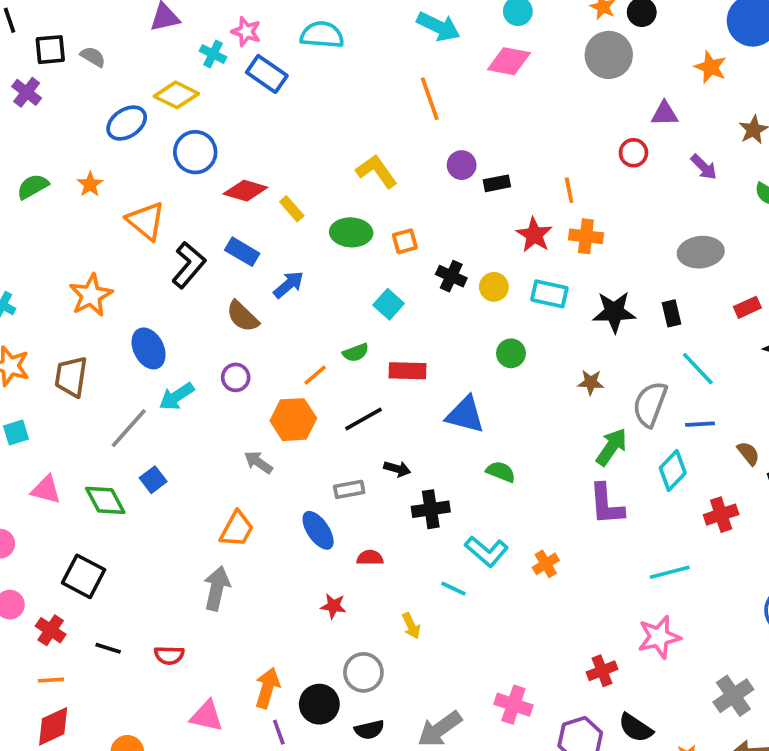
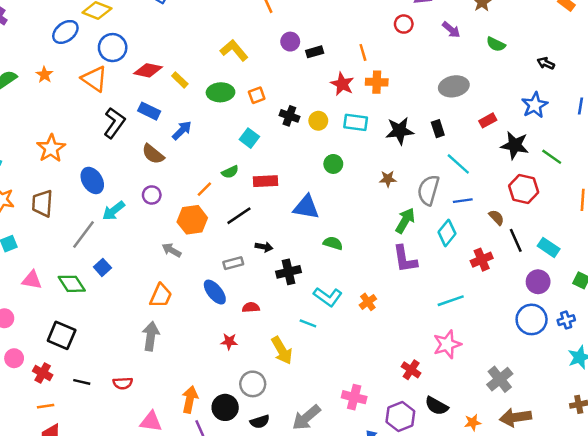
orange triangle: (146, 221) -> (94, 79), moved
yellow arrow: (411, 626) -> (282, 350), size x1.6
red cross: (602, 671) -> (411, 370), turned -30

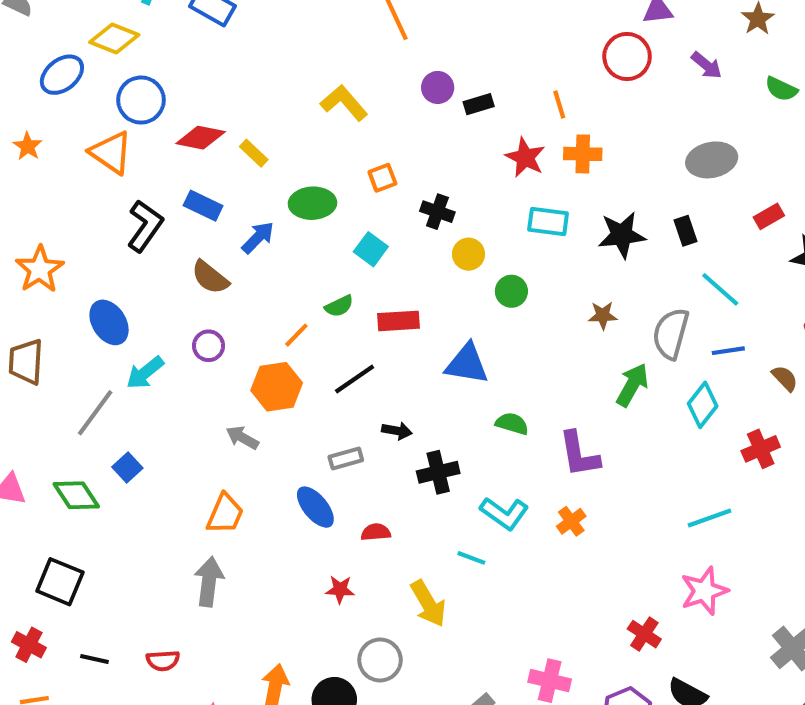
red circle: (404, 24) -> (627, 56), size x1.5
green ellipse: (220, 92) -> (312, 203), moved
yellow circle: (318, 121) -> (468, 254), moved
purple L-shape: (405, 259) -> (579, 454), moved

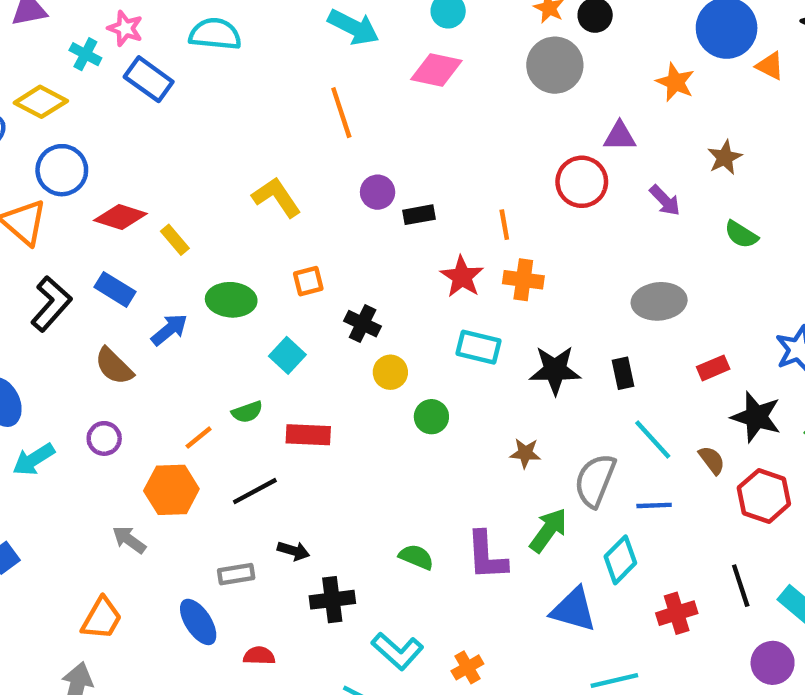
blue triangle: (467, 364) -> (574, 610), moved
brown semicircle: (785, 378) -> (712, 460), moved
purple L-shape: (579, 454) -> (487, 556), moved

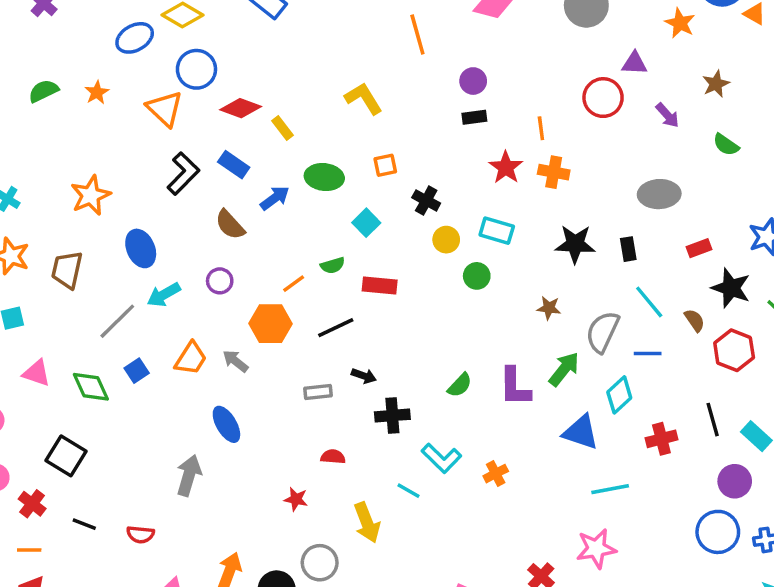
purple circle: (378, 192) -> (473, 81), moved
cyan rectangle: (479, 347) -> (497, 231), moved
green semicircle: (416, 557) -> (460, 385), turned 108
orange trapezoid: (102, 618) -> (191, 358), moved
blue ellipse: (198, 622) -> (226, 424), moved

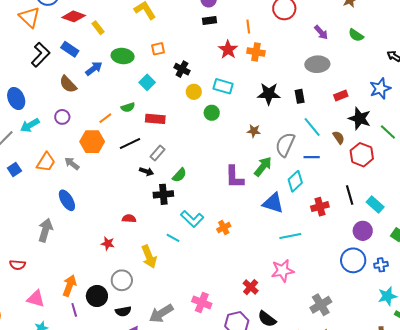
purple arrow: (667, 115) -> (321, 32), moved
green semicircle: (460, 385) -> (179, 175), moved
gray rectangle: (318, 392) -> (158, 153), moved, turned -42

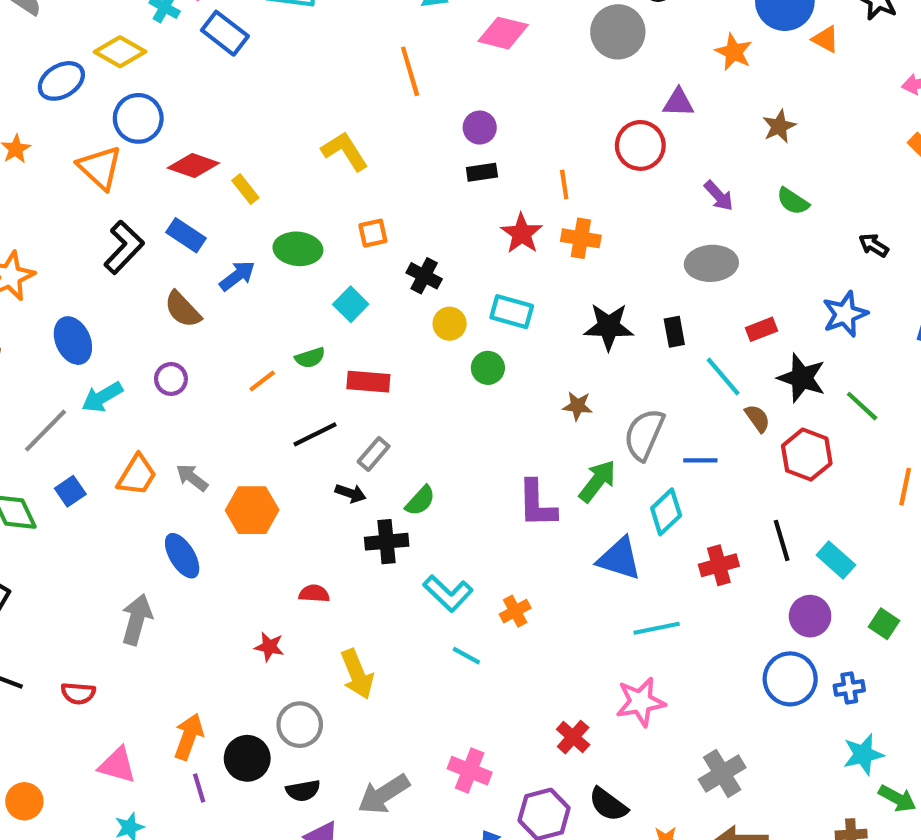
cyan line: (312, 127) -> (723, 376), moved
orange hexagon: (92, 142) -> (252, 510), moved
cyan line: (173, 238) -> (466, 656), moved

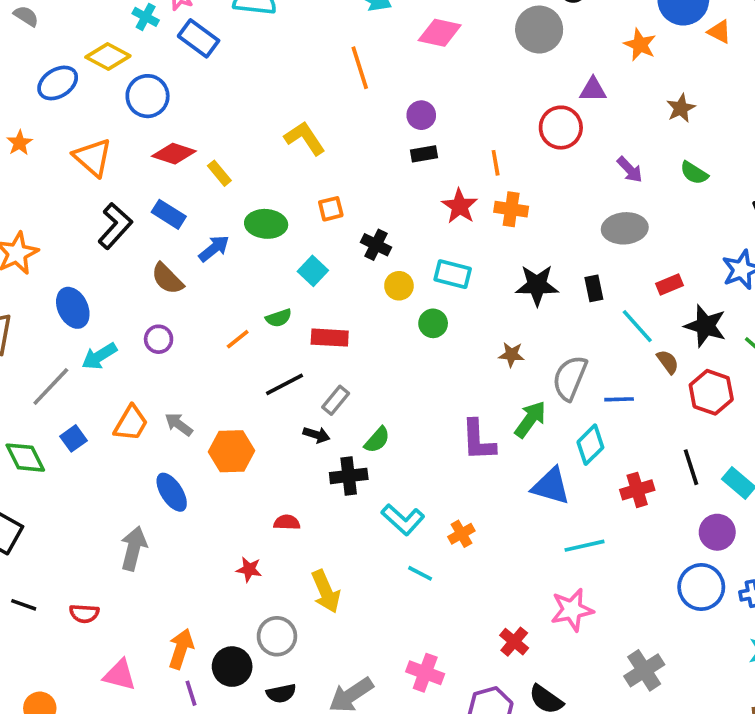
blue circle: (138, 118) -> (148, 96), moved

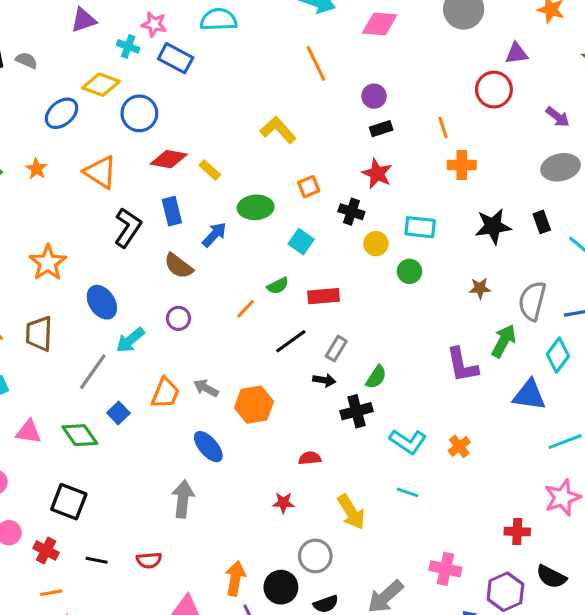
red star: (460, 206) -> (377, 174), moved
blue rectangle: (169, 214) -> (172, 211), turned 52
cyan line: (420, 573) -> (408, 492), moved
red cross: (514, 642) -> (517, 532), turned -30

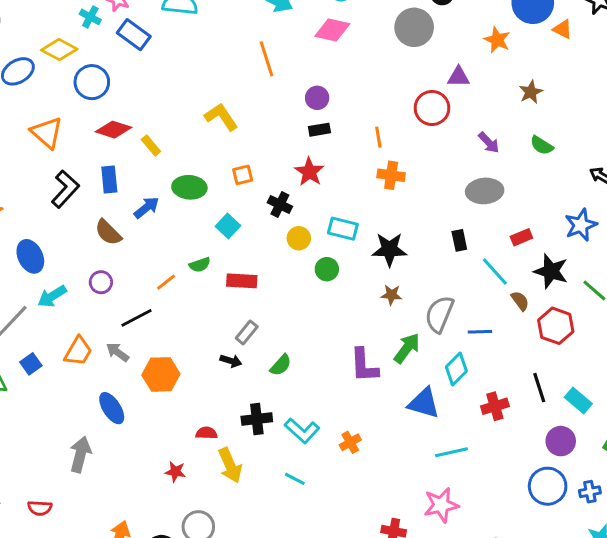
black star: (493, 226) -> (389, 249), moved
black line: (291, 341) -> (136, 318), moved
black cross: (357, 411) -> (257, 419), moved
yellow arrow: (351, 512) -> (230, 465), moved

